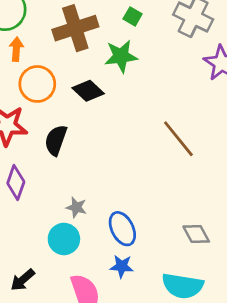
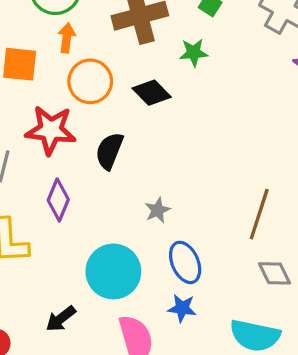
green star: (121, 56) -> (194, 53), size x0.7
brown line: (178, 139) -> (259, 214), moved, turned 54
gray star: (76, 207) -> (158, 210), moved, turned 30
cyan circle: (64, 239) -> (113, 271), size x1.4

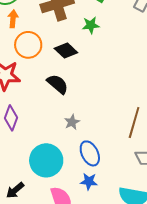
black semicircle: (109, 151) -> (58, 84), moved, turned 110

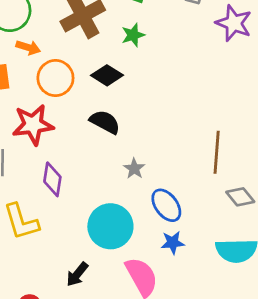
orange arrow: (13, 19) -> (28, 47), turned 114

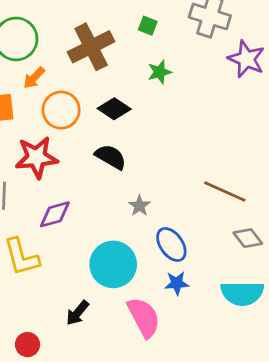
green star: (133, 35) -> (159, 72), moved
orange arrow: (28, 47) -> (34, 78), turned 115
brown line: (217, 152) -> (225, 191), turned -72
purple diamond: (52, 179) -> (55, 214), turned 64

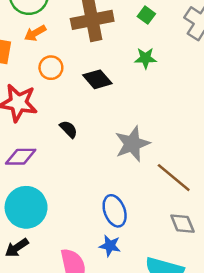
orange circle: (61, 110) -> (51, 68), size x0.7
black semicircle: (111, 157) -> (69, 129), moved, size x0.7
gray star: (139, 206) -> (132, 144), moved, size x1.8
cyan circle: (113, 264) -> (26, 207), moved

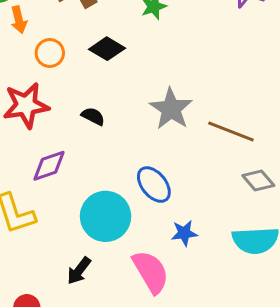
orange arrow: (35, 33) -> (19, 20), turned -55
cyan circle: (26, 207) -> (106, 216), moved
blue ellipse: (115, 211) -> (154, 185), moved

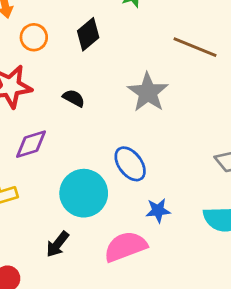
black diamond: (107, 49) -> (88, 34), turned -72
brown line: (231, 131) -> (195, 47), moved
pink semicircle: (151, 272) -> (125, 247), turned -81

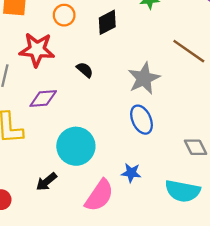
blue ellipse: (130, 164) -> (142, 120), moved
pink semicircle: (125, 247) -> (99, 195), turned 132

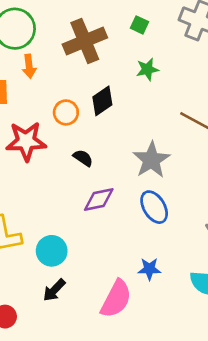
orange circle: (64, 15) -> (66, 112), moved
purple diamond: (43, 99) -> (99, 200), moved
cyan circle: (76, 146) -> (52, 251), moved, size x0.7

